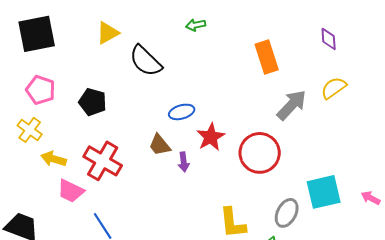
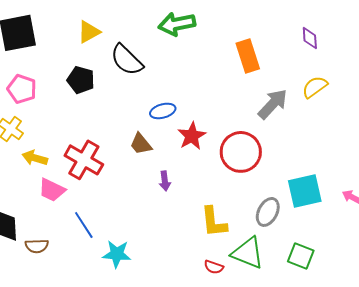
green arrow: (196, 25) -> (177, 24), size x1.8
black pentagon: (93, 102) -> (81, 80), moved
purple arrow: (184, 162) -> (165, 181), moved

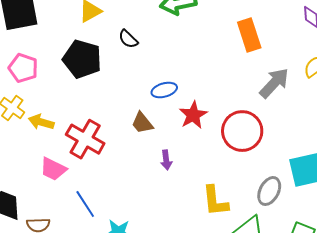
black semicircle: (127, 60) -> (128, 39), size x0.6
black pentagon: (81, 80) -> (82, 59), size x1.4
yellow arrow: (35, 158) -> (41, 122), moved

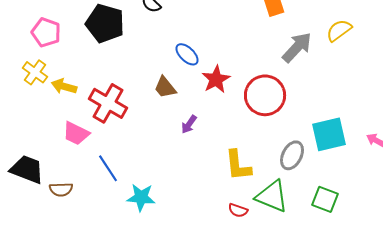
blue ellipse: (164, 90) -> (187, 54), turned 60
purple arrow: (166, 160) -> (189, 124), turned 42

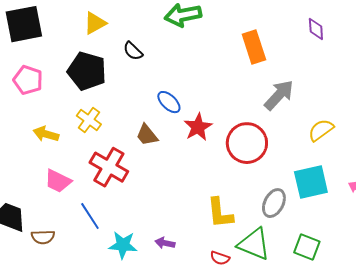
yellow semicircle: (339, 30) -> (321, 130), moved
yellow cross: (35, 72) -> (89, 120), moved
red cross: (108, 103) -> (109, 167), moved
purple arrow: (189, 124) -> (165, 243), moved, turned 66

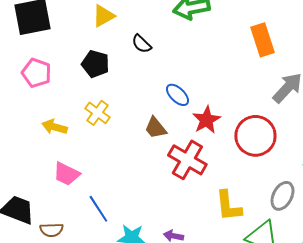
black pentagon: (87, 71) -> (95, 64), size x0.7
red cross: (109, 167) -> (187, 160), moved

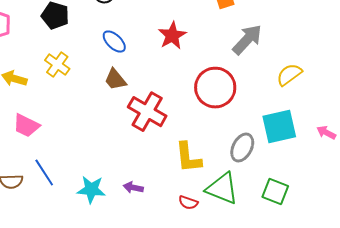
blue ellipse: (177, 95) -> (114, 42), moved
red star: (206, 120) -> (172, 36), moved
blue line: (98, 209) -> (44, 173), moved

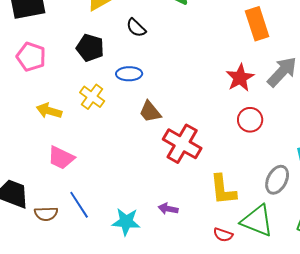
red star: (172, 36) -> (240, 78), moved
blue ellipse: (114, 42) -> (129, 74), moved, turned -45
red circle: (215, 88) -> (250, 120), size x0.6
purple arrow: (133, 188) -> (168, 209), moved

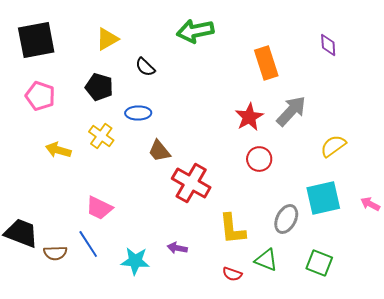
pink trapezoid: (61, 158) -> (99, 208), moved
green triangle: (257, 221) -> (266, 260), size x0.7

